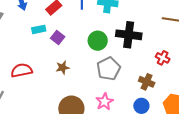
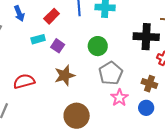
black cross: (129, 35) -> (146, 37), moved
brown star: (63, 68) -> (65, 75), size x1.5
pink star: (104, 102) -> (119, 98), moved

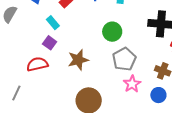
cyan rectangle: (38, 39) -> (53, 23), turned 64
purple square: (58, 46) -> (50, 43), moved

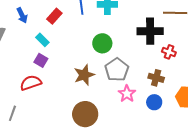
brown star: (78, 60) -> (84, 75), moved

